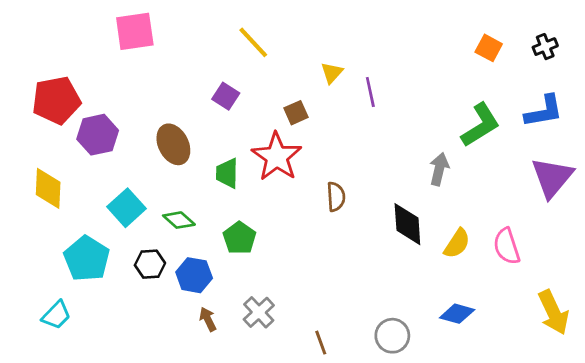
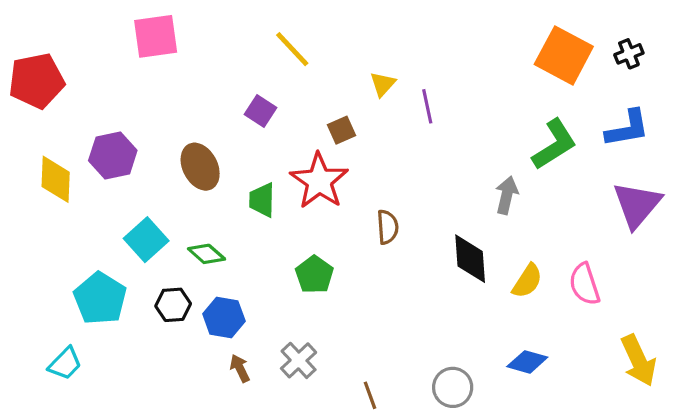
orange square: (489, 48) -> (564, 55), size x1.8
red pentagon: (56, 100) -> (37, 81), moved
yellow diamond: (48, 188) -> (56, 179), moved
green pentagon: (239, 238) -> (314, 275), moved

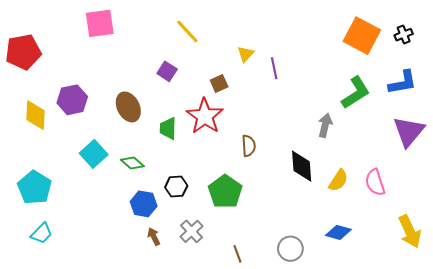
green pentagon: (314, 275) -> (225, 192), moved, size x1.4
cyan pentagon: (100, 298) -> (34, 188), moved
black hexagon: (173, 305) -> (176, 187), moved

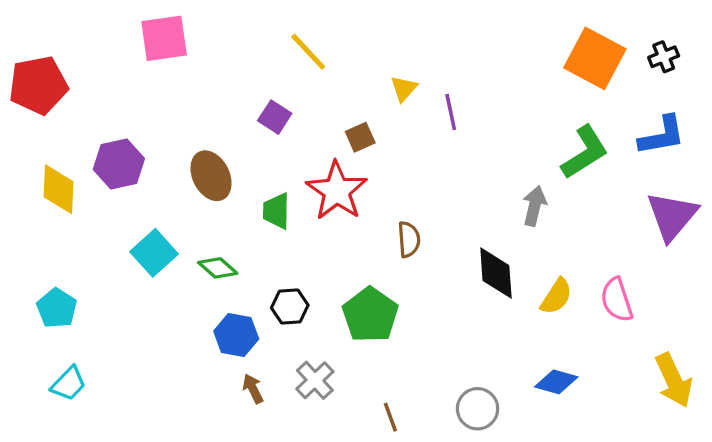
cyan pentagon: (34, 188) -> (57, 308), size x0.7

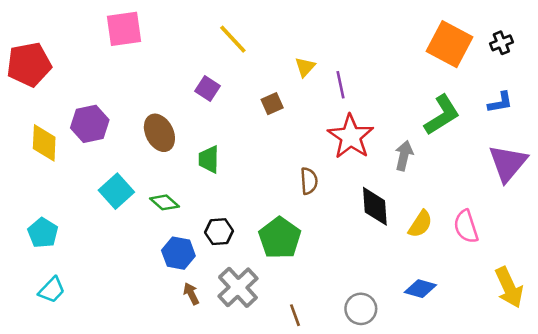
blue L-shape: (662, 136) -> (500, 102), size x0.7
red star: (337, 191) -> (351, 137), moved
gray cross: (315, 380) -> (238, 287), size x1.4

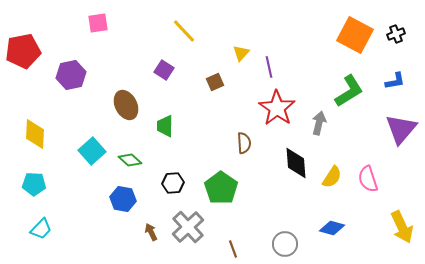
pink square: (124, 29) -> (98, 23), size x0.7
purple hexagon: (90, 124) -> (71, 75), moved
yellow diamond: (44, 143) -> (35, 134), moved
cyan pentagon: (43, 233) -> (34, 184), turned -30
blue hexagon: (178, 253) -> (123, 199), moved

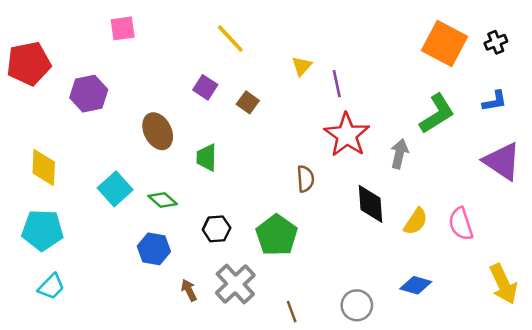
brown square: (215, 82) -> (248, 102), moved, turned -30
purple triangle: (401, 129) -> (502, 161), turned -36
cyan pentagon: (34, 184) -> (42, 230), size x1.4

